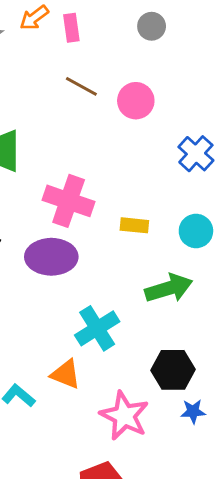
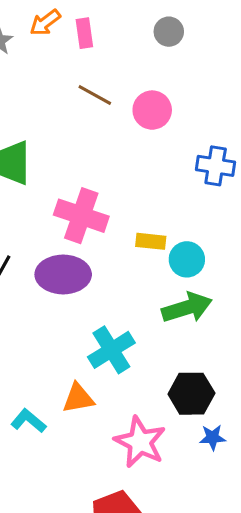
blue cross: (196, 154) -> (216, 166), turned -33
cyan circle: (196, 231) -> (187, 259), moved
orange triangle: (66, 374) -> (78, 398), turned -32

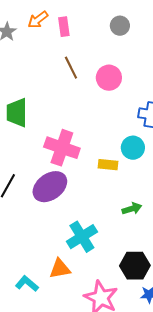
brown line: (95, 95) -> (71, 68), turned 35
cyan circle: (187, 259) -> (133, 148), moved
purple ellipse: (63, 274) -> (50, 187), turned -36
green arrow: (187, 308) -> (132, 209), size x0.6

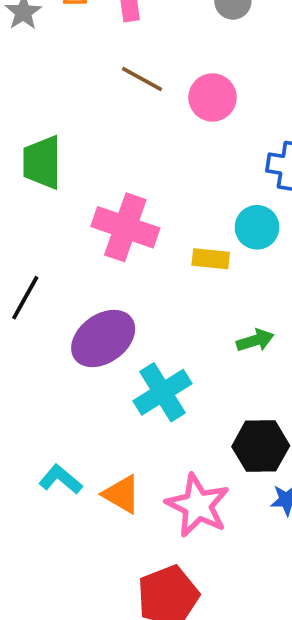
brown line: (71, 68) -> (142, 79), turned -35
purple ellipse: (50, 187) -> (103, 338), moved
orange triangle: (60, 269) -> (122, 494), moved, turned 40

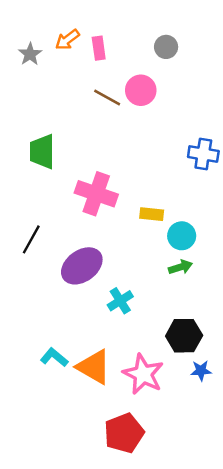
pink circle: (213, 97) -> (141, 90), moved
cyan circle: (257, 227) -> (182, 236), moved
cyan cross: (162, 392) -> (120, 301), size x0.7
orange triangle: (122, 494) -> (94, 367), size x1.4

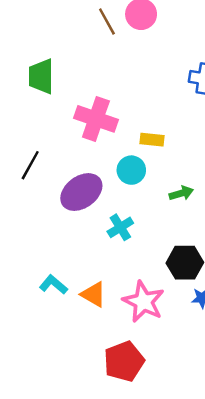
brown line: (107, 97) -> (107, 21), turned 32
cyan circle: (182, 236) -> (131, 170), moved
orange triangle: (94, 367) -> (94, 294), size x0.7

